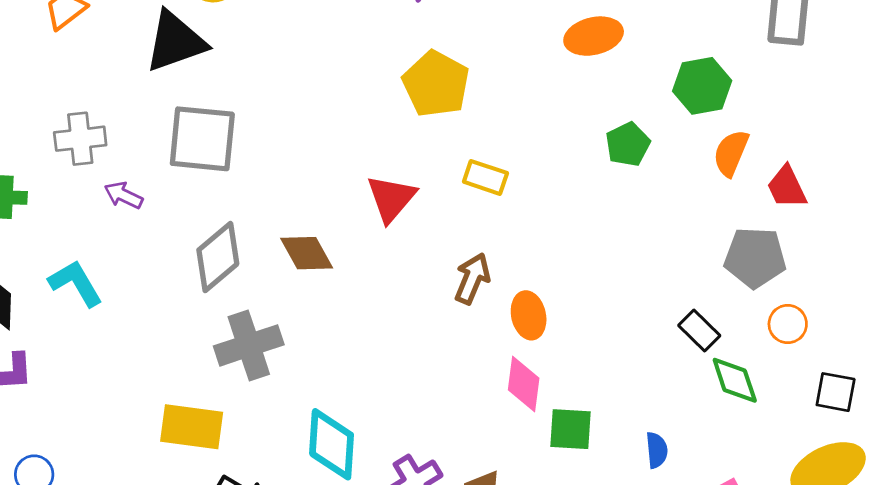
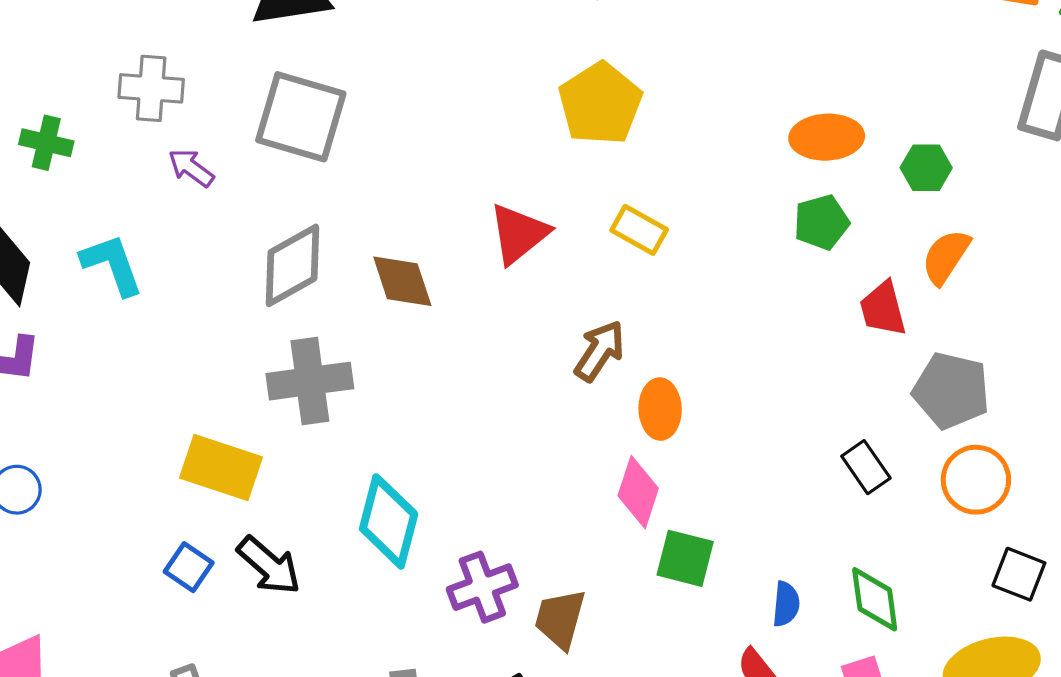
orange ellipse: (594, 36) -> (827, 137), moved
green hexagon: (702, 86) -> (926, 168), size x0.7
red trapezoid: (787, 187) -> (883, 309), moved
orange circle: (788, 324) -> (976, 480), size x1.4
green diamond: (735, 380) -> (875, 599), moved

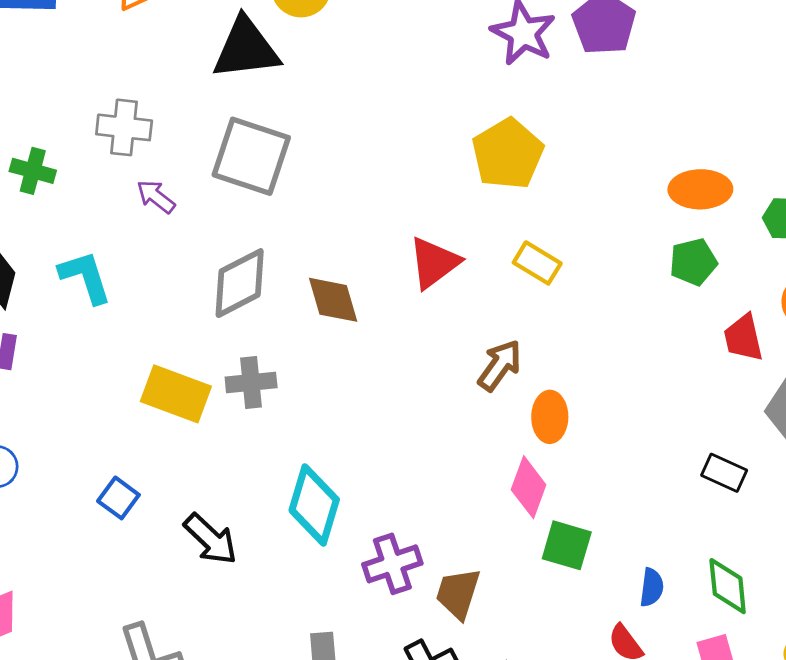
gray cross: (310, 381) -> (251, 382), size x0.7
black rectangle: (866, 467) -> (724, 473), turned -33
yellow rectangle: (221, 468) -> (176, 394), moved
blue square: (189, 567) -> (118, 498), moved

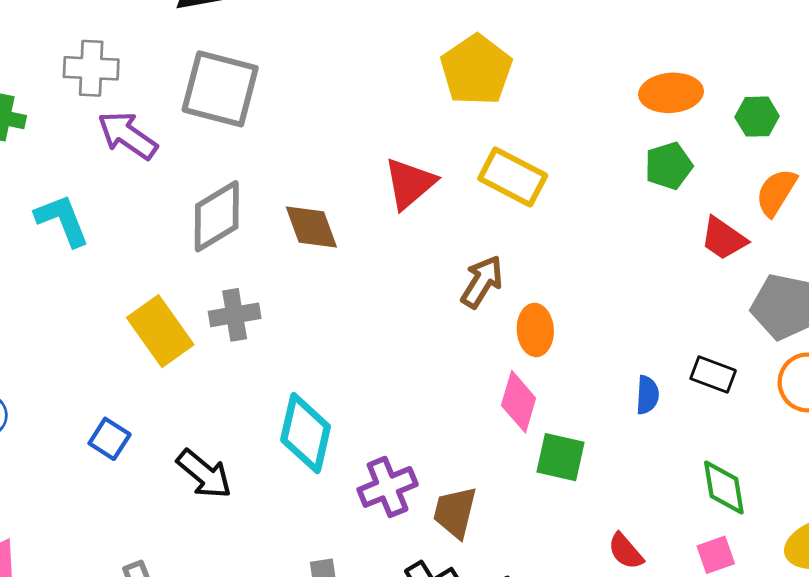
purple arrow: (156, 197) -> (127, 135), size x1.5
yellow rectangle: (537, 263) -> (513, 177), size x1.4
red trapezoid: (743, 338) -> (724, 238), turned -39
yellow rectangle: (176, 394) -> (160, 331), turned 38
blue semicircle: (652, 587) -> (647, 395), moved

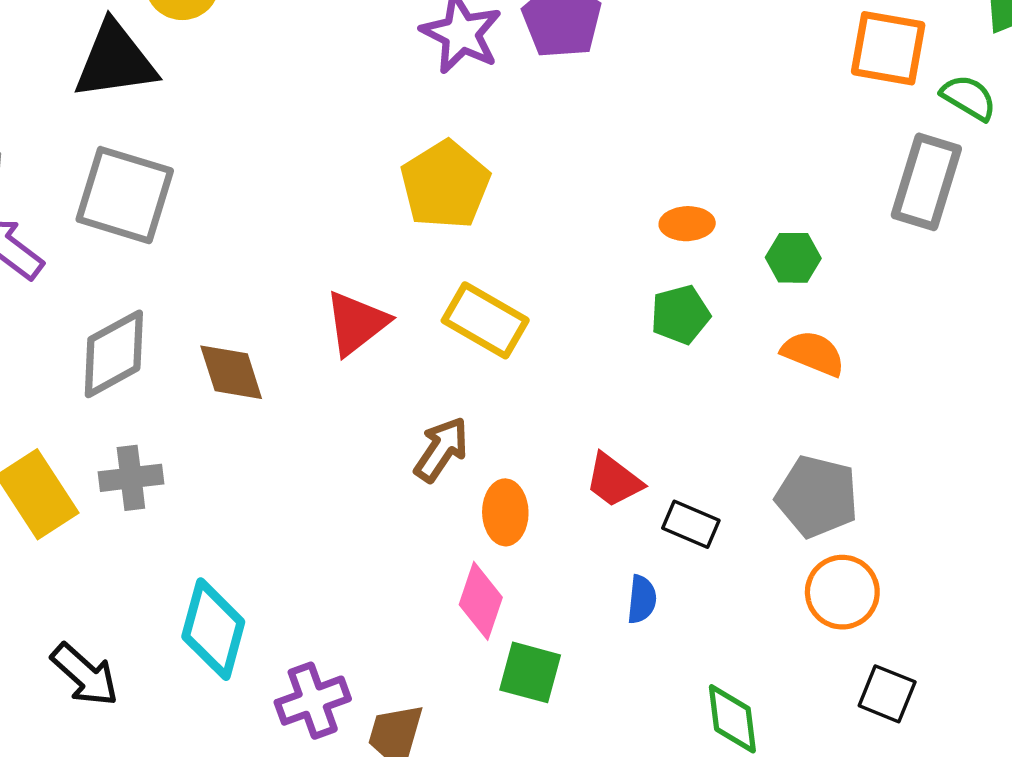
orange ellipse: (671, 93) -> (687, 224), size x0.7
orange semicircle: (776, 192) -> (813, 353), turned 78
red trapezoid: (724, 238) -> (614, 480), moved
black rectangle: (713, 375) -> (691, 524), moved

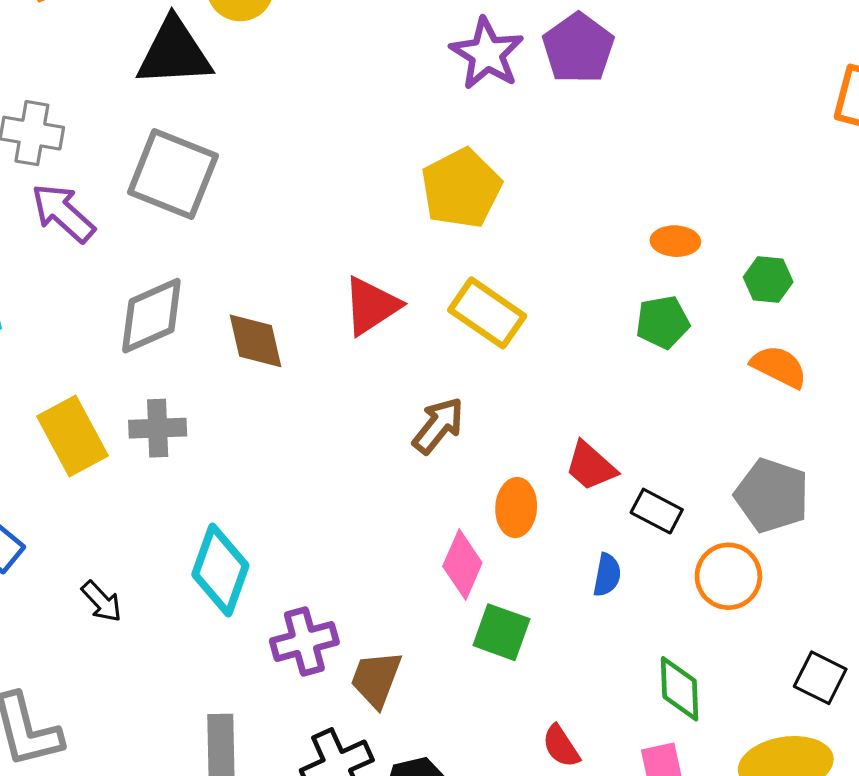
orange ellipse: (505, 512) -> (516, 508), moved
orange circle: (842, 592) -> (728, 576), moved
black arrow: (85, 675) -> (102, 601), size x0.7

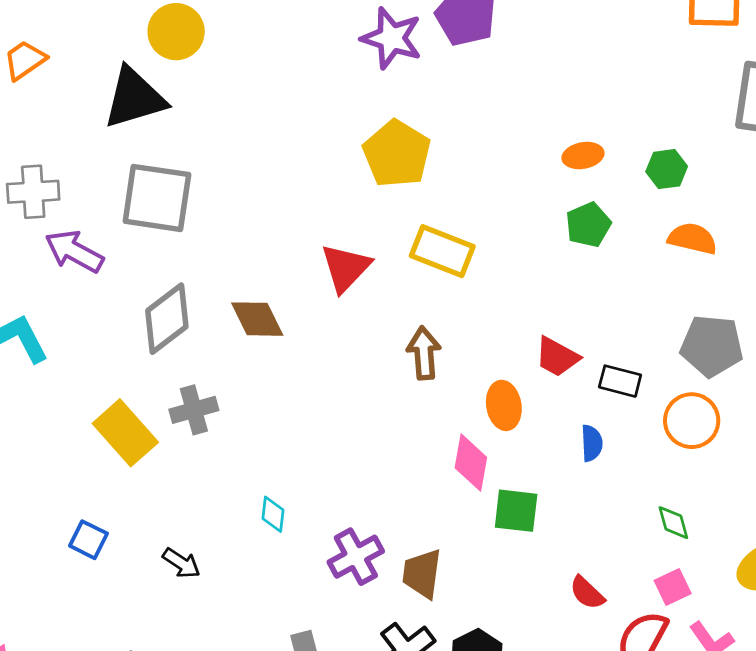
brown arrow: (438, 425) -> (424, 353), turned -30
cyan diamond: (220, 570) -> (273, 514), size x0.5
green diamond: (680, 689) -> (673, 523), size x0.7

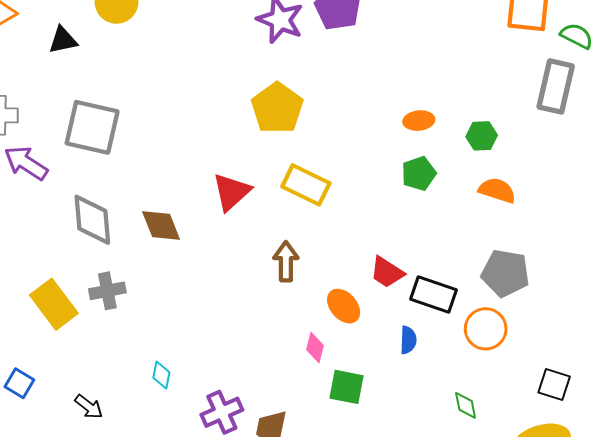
black triangle: (134, 98) -> (63, 40), moved, size x0.6
gray diamond: (167, 319) -> (92, 220), turned -62
black rectangle: (620, 381) -> (433, 294), size x1.4
orange ellipse: (504, 405) -> (344, 306), turned -36
pink diamond: (471, 463) -> (315, 348), size x0.7

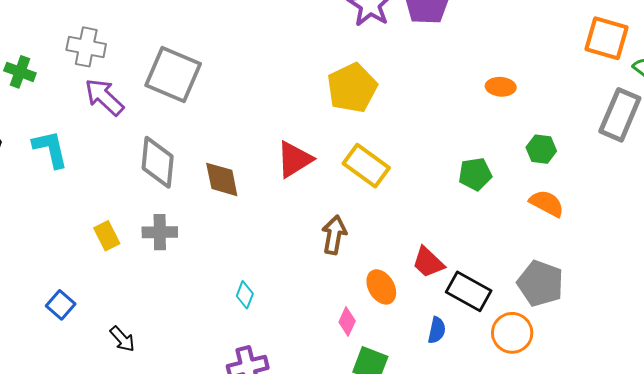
orange ellipse: (419, 121) -> (501, 87), moved
yellow rectangle: (54, 304) -> (107, 236), size x0.6
cyan diamond: (161, 375) -> (245, 295), moved

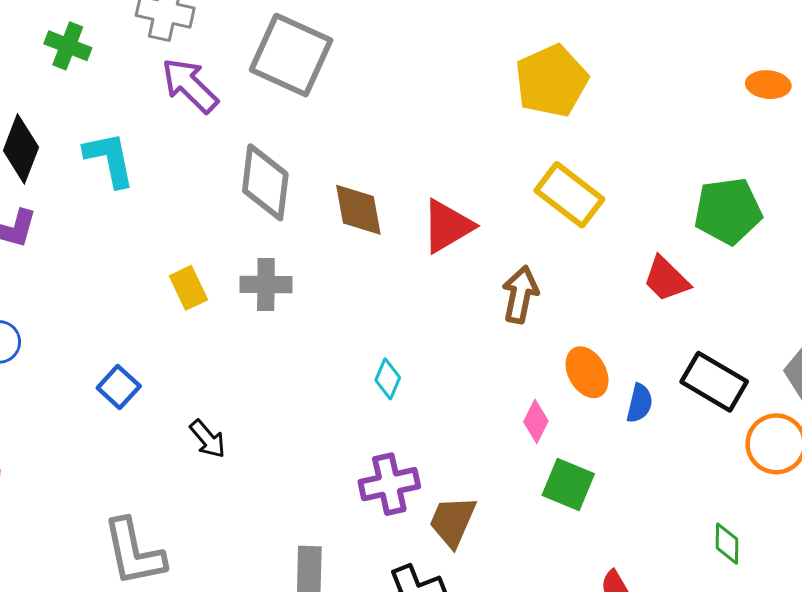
red triangle: (294, 159) -> (447, 226), moved
green pentagon: (475, 174) -> (728, 211), size x1.4
red trapezoid: (428, 262) -> (666, 279), moved
blue semicircle: (437, 330) -> (640, 403), moved

